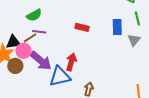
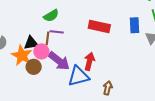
red rectangle: (82, 27) -> (99, 27), size x1.5
brown line: (30, 38) -> (48, 38), turned -48

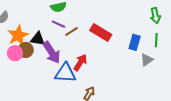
brown line: (48, 38) -> (71, 32), moved, turned 32
black triangle: (31, 43) -> (38, 39), moved
pink circle: (41, 51) -> (15, 53), moved

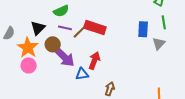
red rectangle: (101, 33) -> (95, 27), moved
black triangle: (38, 39) -> (38, 28), moved, turned -42
brown circle: (26, 50) -> (53, 44), moved
blue triangle: (65, 73) -> (82, 74), size x0.6

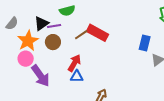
purple line: (65, 28) -> (54, 26), moved, turned -32
purple arrow: (64, 57) -> (40, 76), moved
red arrow: (94, 60) -> (74, 63), moved

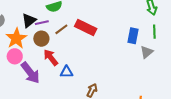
brown line: (81, 35) -> (61, 29), moved
red arrow: (74, 63) -> (51, 58), moved, turned -66

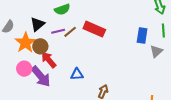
purple line: (42, 23) -> (58, 31), moved
brown circle: (41, 39) -> (40, 46), moved
pink circle: (15, 56) -> (24, 69), moved
red arrow: (51, 58) -> (49, 60), moved

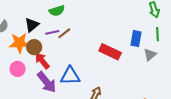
red rectangle: (94, 29) -> (110, 52), moved
orange star: (26, 43) -> (19, 43), turned 30
blue triangle: (77, 74) -> (70, 76), size x1.5
purple arrow: (41, 76) -> (47, 82), moved

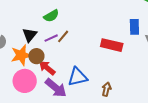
pink circle: (18, 69) -> (25, 81), size x1.5

